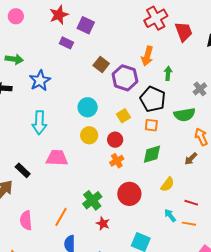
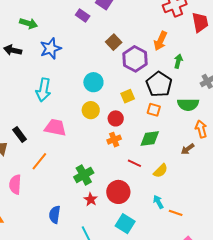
red circle: (129, 194) -> (118, 192), moved
red line: (191, 203) -> (134, 163), moved
orange line: (61, 217) -> (39, 161), moved

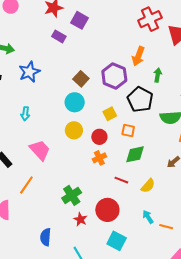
brown square: (114, 42) -> (81, 79), moved
cyan arrow: (43, 90) -> (25, 114), size x0.6
orange square: (154, 110) -> (128, 131), moved
pink trapezoid: (55, 127) -> (40, 150), turned 40

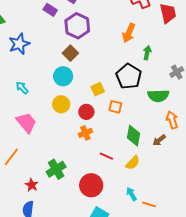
purple hexagon: (114, 76) -> (77, 26), moved
cyan arrow: (25, 114) -> (22, 88), moved, turned 128
green diamond: (135, 154) -> (134, 136), moved, turned -70
red star: (80, 219) -> (32, 185), moved

